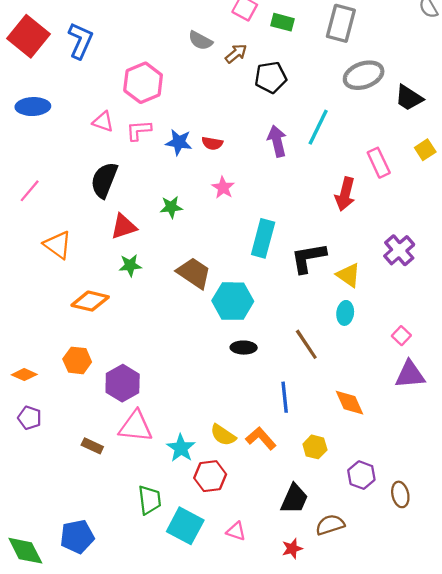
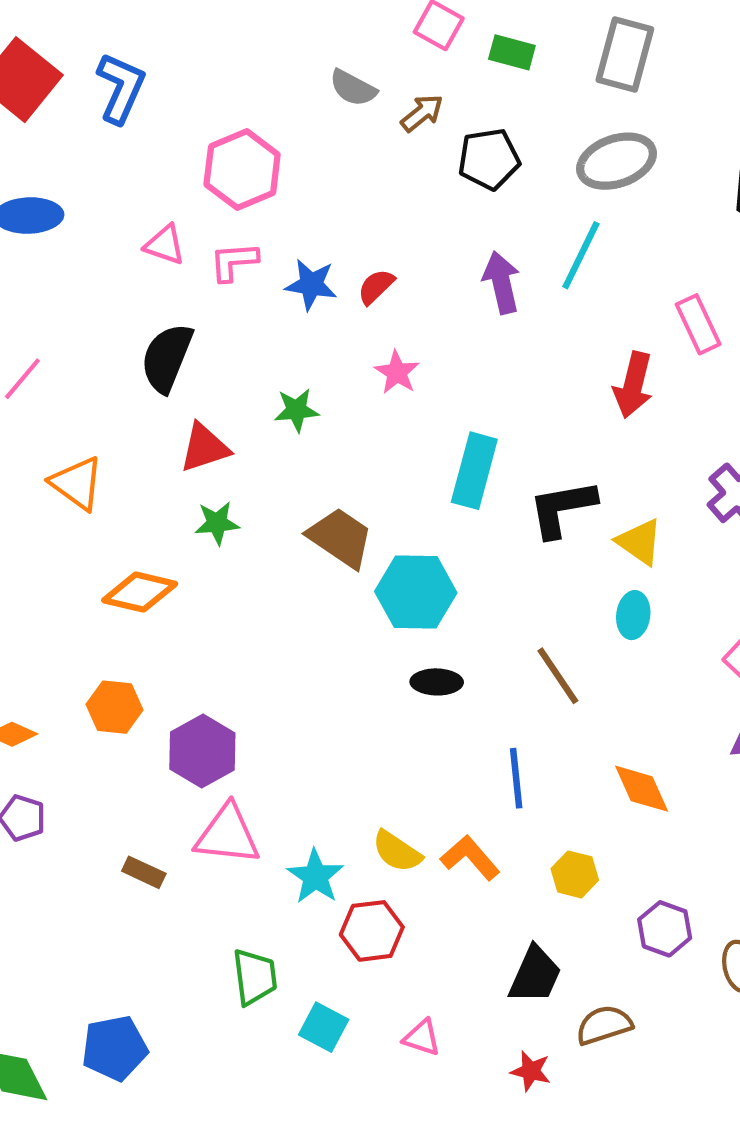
gray ellipse: (364, 75) -> (617, 161), moved
red semicircle: (212, 143) -> (376, 287), turned 126
cyan square: (185, 526) -> (324, 1027), size x0.7
red star: (292, 549) -> (531, 1071), turned 30

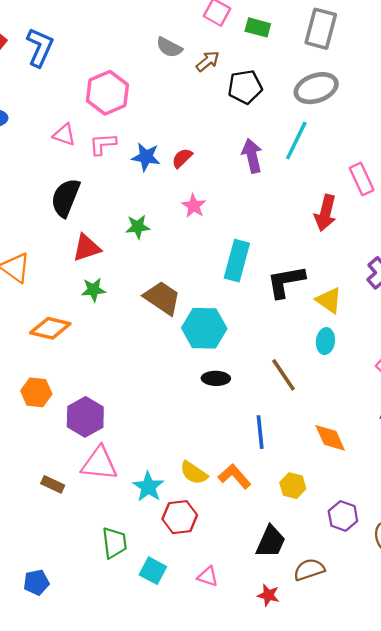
blue pentagon: (115, 1048) -> (36, 582), size x0.7

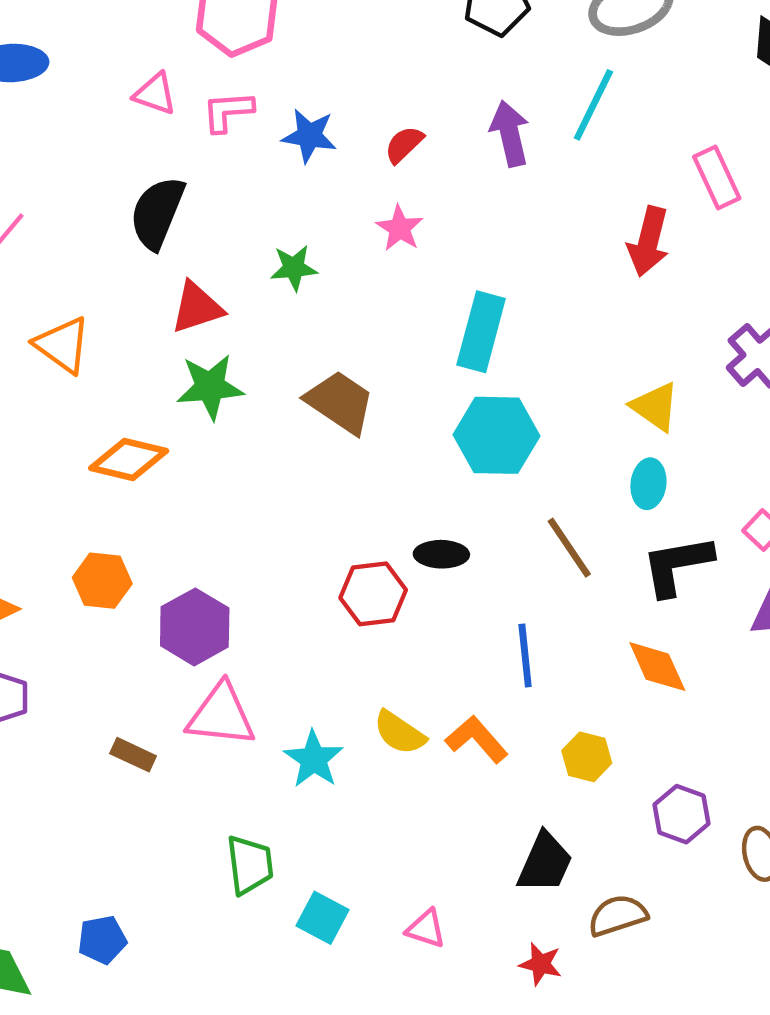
red semicircle: (182, 158) -> (404, 145), moved
black L-shape: (286, 282) -> (677, 565), moved
green star: (93, 290) -> (210, 387), size x1.4
cyan hexagon: (204, 328) -> (496, 435), moved
red hexagon: (180, 517) -> (373, 594), moved

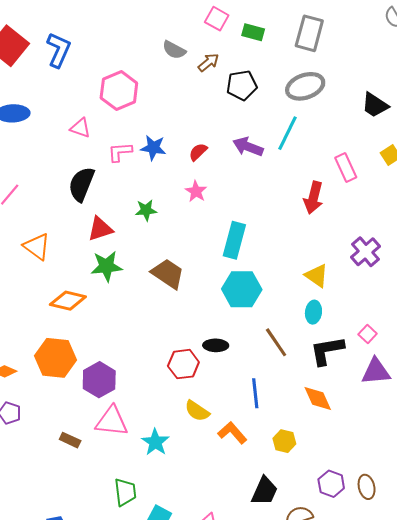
pink L-shape: (228, 111) -> (120, 152), moved
purple arrow: (510, 133) -> (248, 147), turned -56
orange hexagon: (102, 581) -> (56, 358), size x1.5
yellow semicircle: (400, 733) -> (197, 411), moved
purple hexagon: (682, 814) -> (331, 484), moved

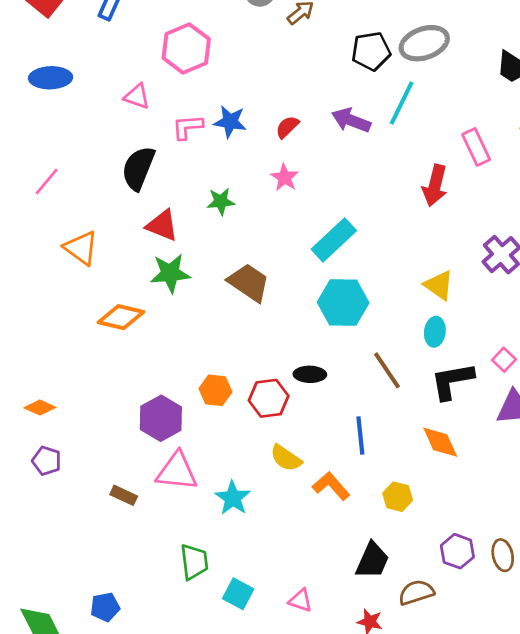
black pentagon: (242, 85) -> (371, 51), moved
red triangle: (100, 229) -> (162, 225), turned 40
cyan rectangle: (234, 240) -> (334, 240), turned 32
orange hexagon: (56, 358) -> (215, 390), moved, size x0.6

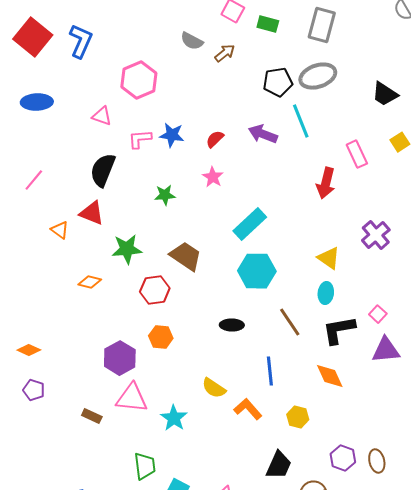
cyan line: (402, 103) -> (301, 121), turned -48
red triangle: (162, 225) -> (92, 213), moved
orange triangle: (81, 248) -> (60, 230), size x0.7
orange diamond: (121, 317) -> (90, 282), size x0.7
red hexagon: (269, 398) -> (155, 290), moved

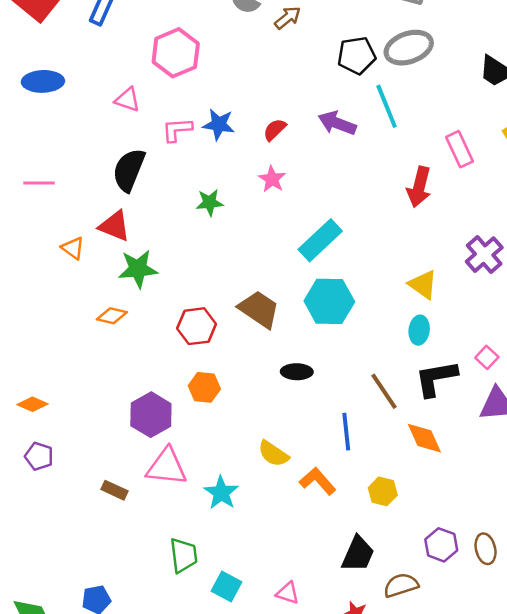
pink line: (34, 180) -> (39, 183), turned 50
green star: (127, 249) -> (138, 269), moved
brown trapezoid: (186, 256) -> (259, 309), moved
brown line: (290, 322) -> (384, 391), moved

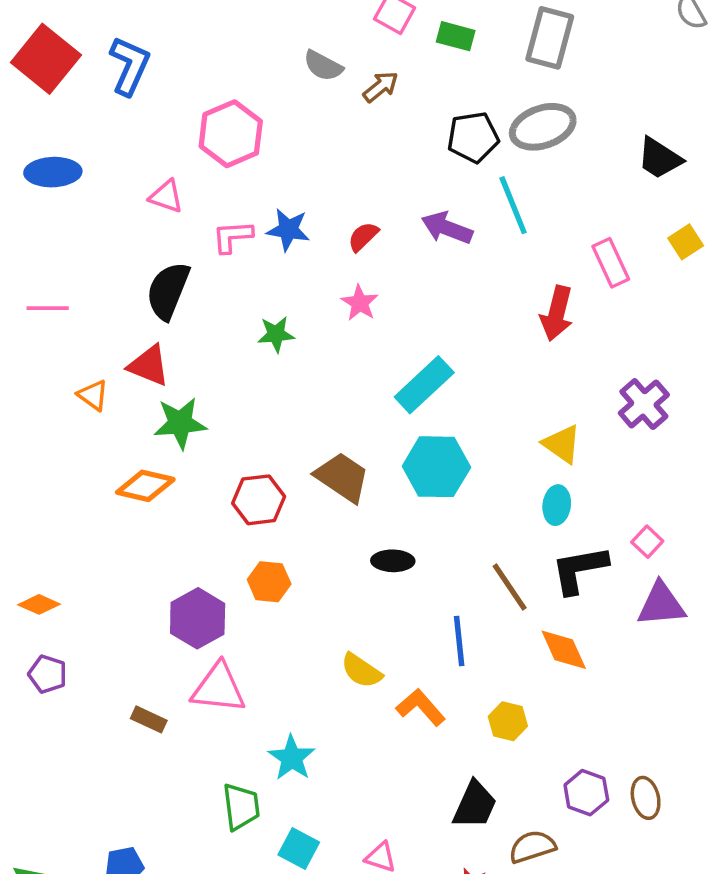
orange diamond: (112, 316) -> (145, 486), size x1.4
cyan star: (221, 493) -> (292, 758), moved

